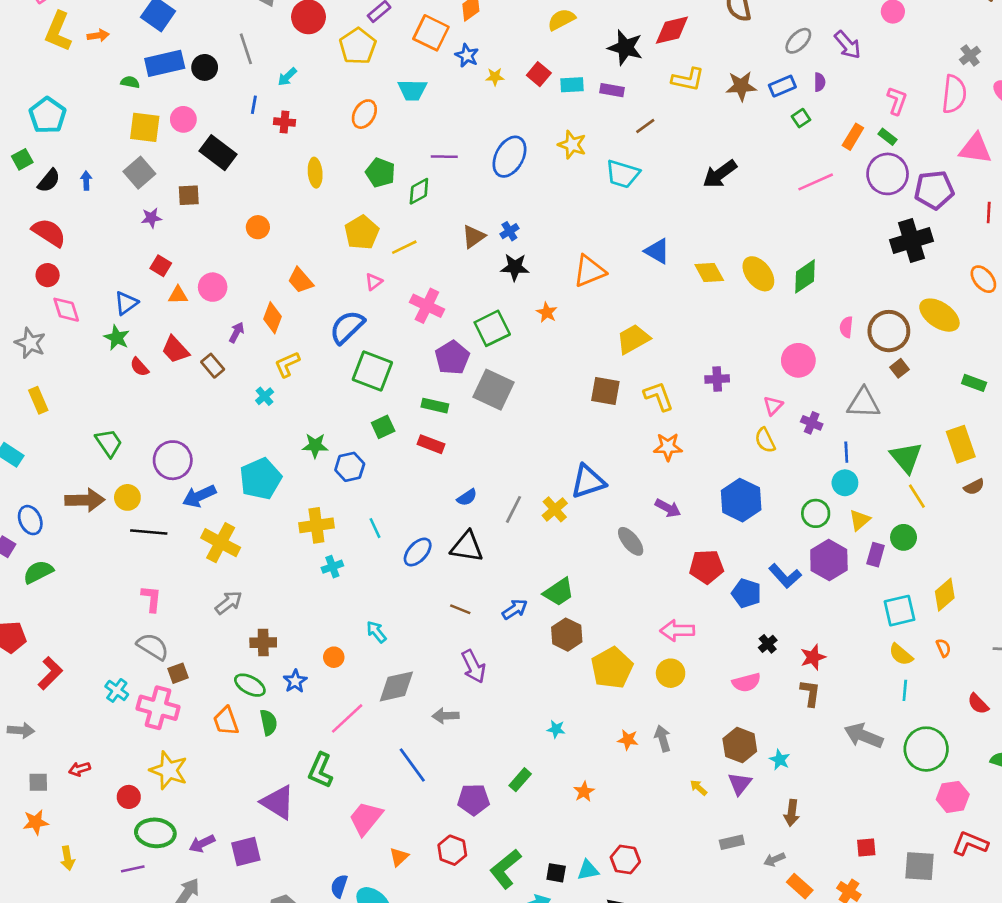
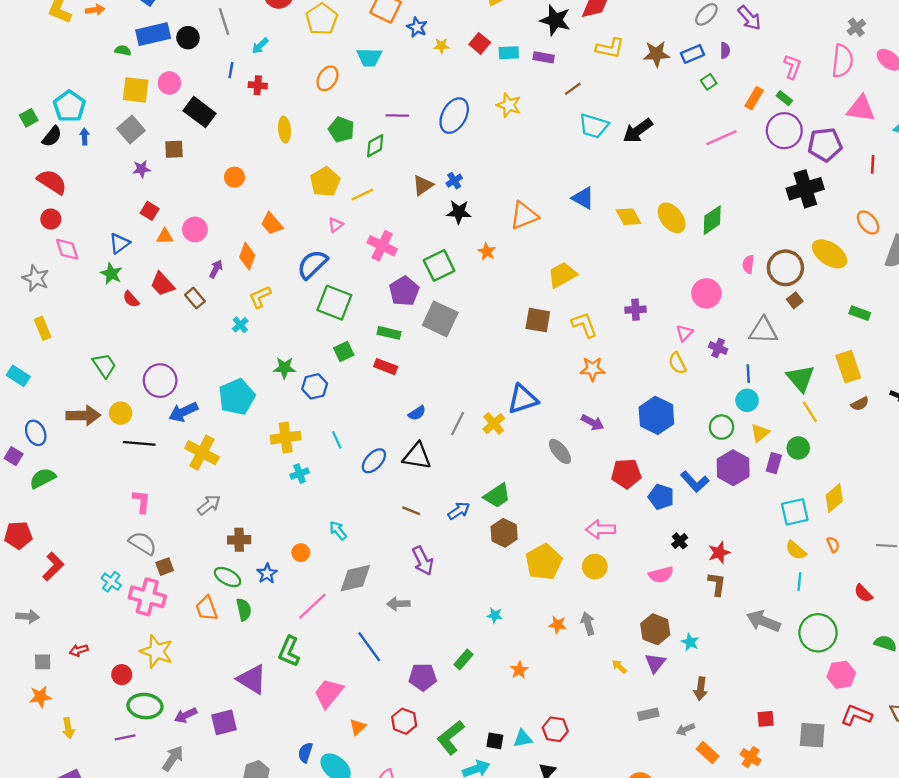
cyan pentagon: (48, 115) -> (69, 106), moved
cyan trapezoid: (623, 174) -> (594, 126), moved

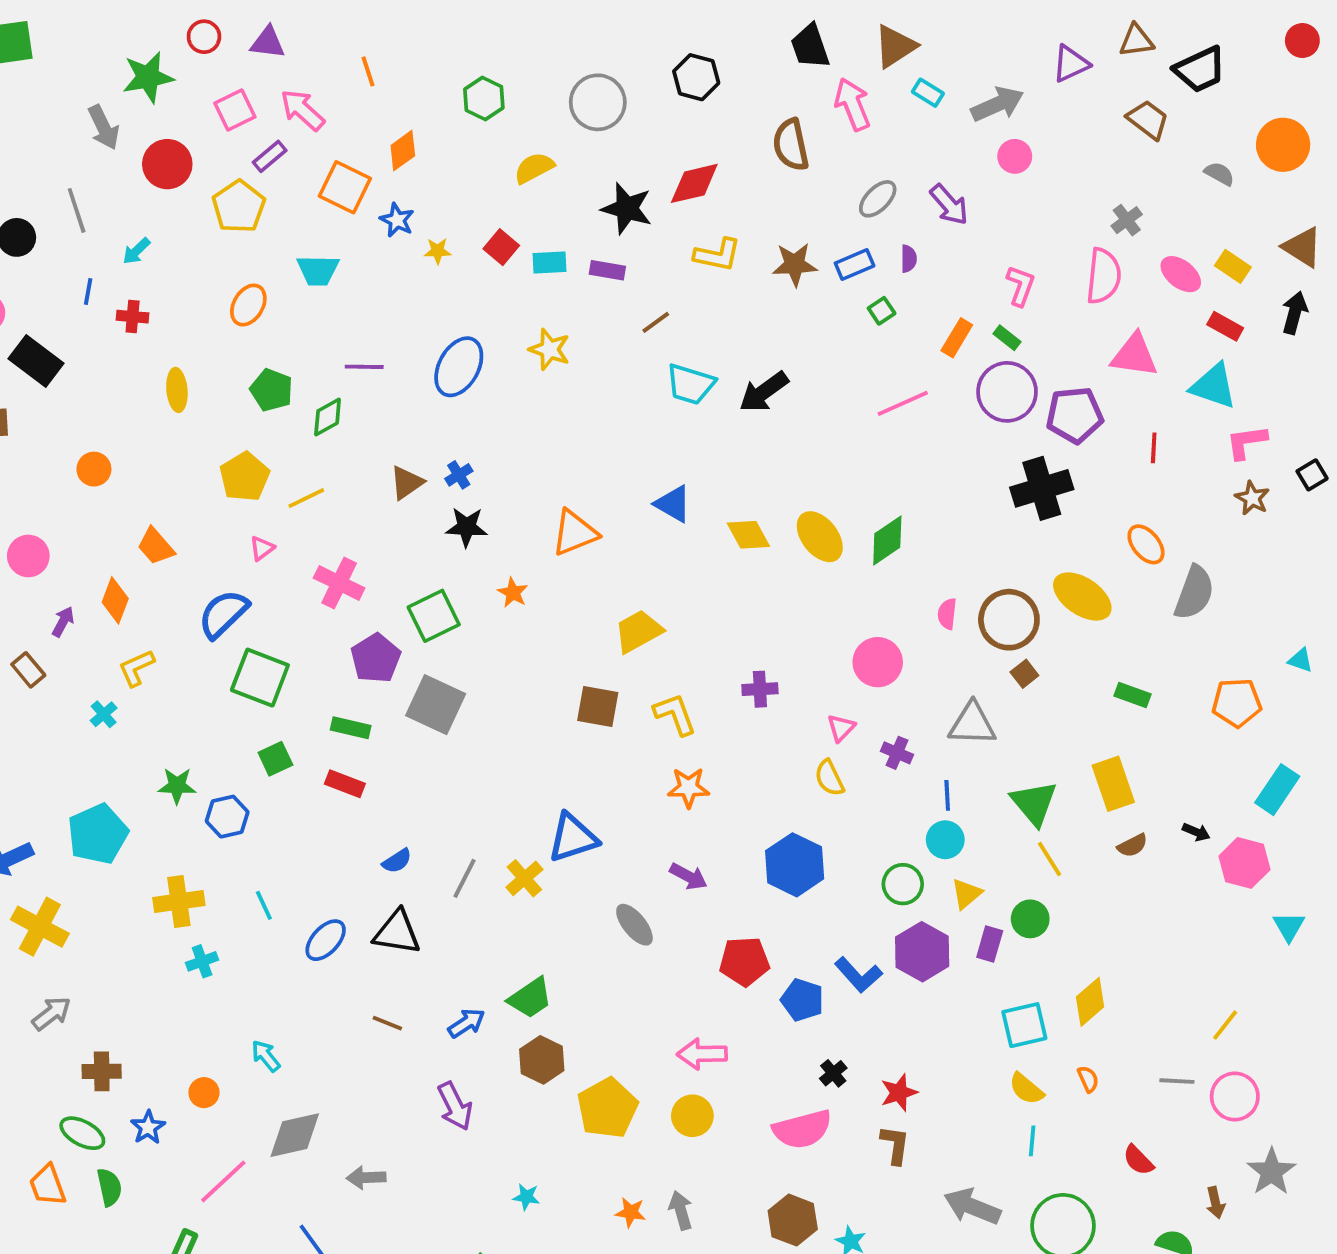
purple arrow: (423, 561) -> (455, 1106), moved
pink semicircle: (661, 575) -> (802, 1129), size x1.4

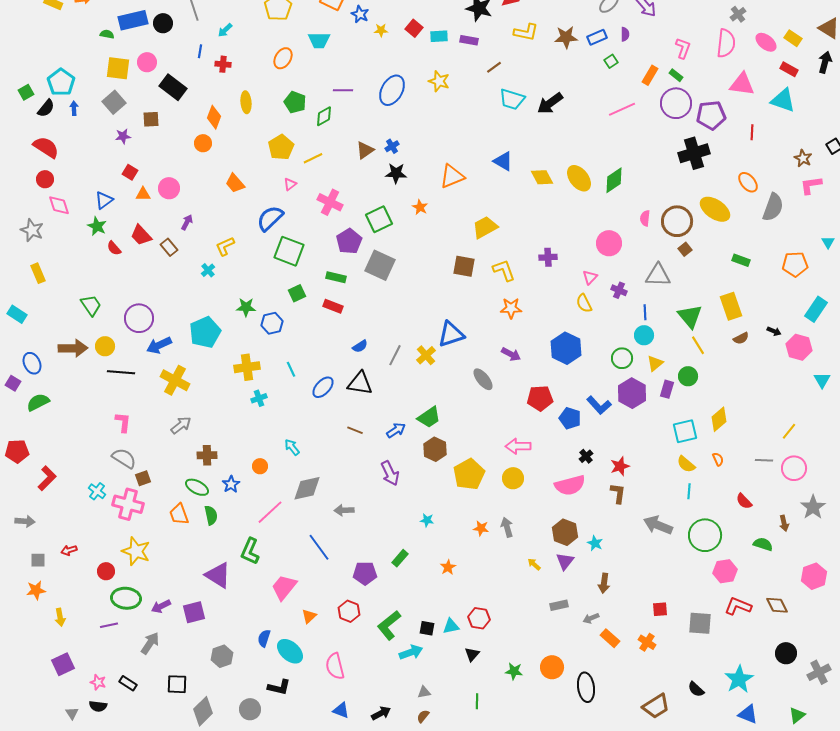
pink L-shape: (1246, 442) -> (811, 185), moved
orange diamond: (115, 600) -> (214, 117), moved
cyan triangle: (1300, 660) -> (828, 242), turned 40

